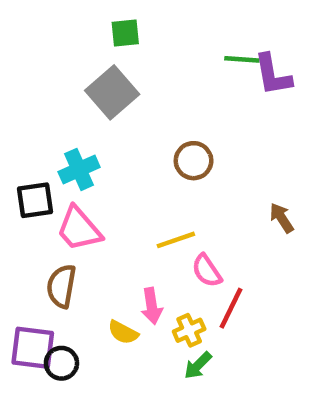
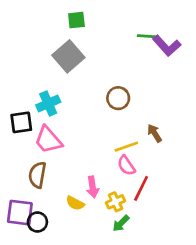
purple L-shape: (273, 75) -> (167, 46), turned -32
brown arrow: (282, 218) -> (155, 133), moved
yellow line: (176, 240) -> (126, 147), moved

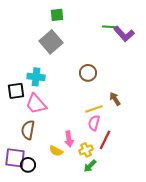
cyan cross: (48, 104) -> (36, 77), turned 30
pink semicircle: (126, 165) -> (94, 123), turned 49

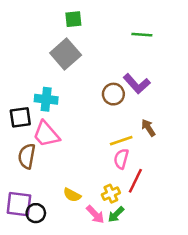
purple L-shape: (124, 34) -> (137, 84), moved
brown semicircle: (28, 130) -> (27, 156), moved
pink arrow: (69, 139) -> (95, 214), moved, turned -35

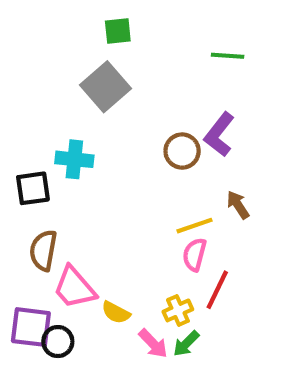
purple L-shape: (137, 84) -> (219, 134), turned 80
pink trapezoid: (46, 134) -> (74, 288), moved

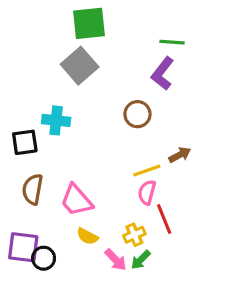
green square: (118, 31) -> (89, 23), size x1.6
purple L-shape: (219, 134) -> (163, 73), moved
brown arrow: (238, 205) -> (180, 155), turned 95
pink trapezoid: (74, 288) -> (76, 200), moved
red line: (217, 290) -> (164, 219), turned -48

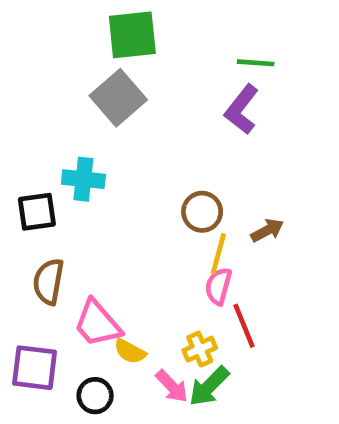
brown circle: (137, 114) -> (202, 212), moved
yellow line: (147, 171) -> (218, 254), turned -56
pink trapezoid: (76, 200) -> (97, 323), moved
black circle: (44, 258) -> (95, 396), moved
green arrow: (141, 260) -> (209, 386), size x1.4

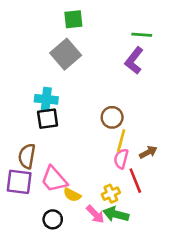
green square: (132, 35) -> (73, 19), size x0.7
black square: (37, 212) -> (48, 119), moved
brown arrow: (267, 230) -> (148, 152), moved
purple square: (35, 368) -> (19, 182), moved
green arrow: (209, 386) -> (116, 214), turned 60

